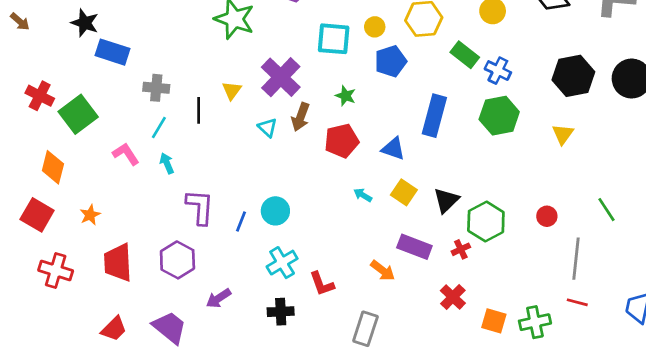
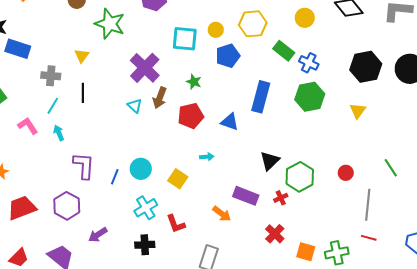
yellow triangle: (232, 90) -> (82, 56), moved
yellow square: (404, 192) -> (178, 179), moved
cyan arrow: (363, 195) -> (207, 157), turned 144
red trapezoid: (118, 263) -> (22, 208), turned 72

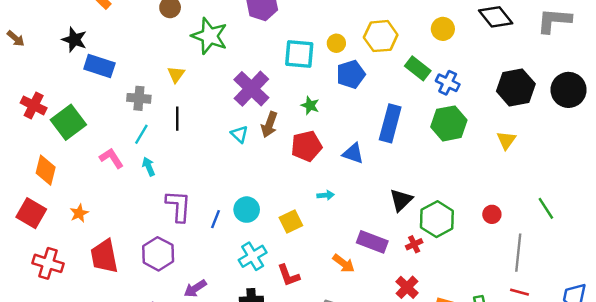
yellow square: (178, 179) -> (291, 222), turned 30
red trapezoid: (22, 208) -> (104, 256), turned -80

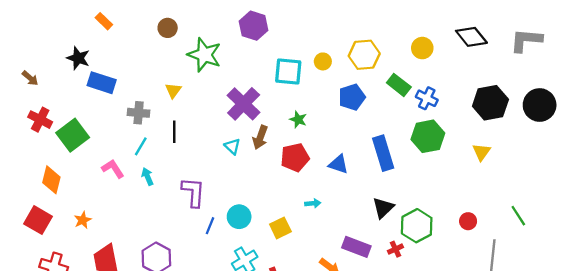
brown arrow: (16, 38) -> (30, 78), moved
blue pentagon: (351, 74) -> (352, 97), moved
blue rectangle: (390, 123) -> (383, 153), moved, turned -32
purple L-shape: (178, 206) -> (193, 192), moved

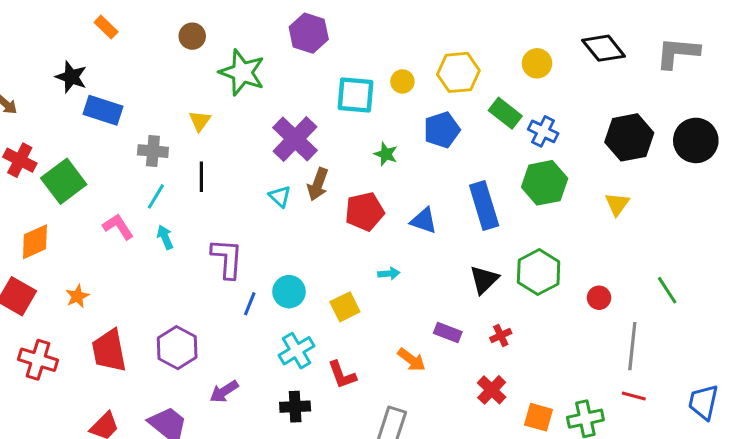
green star: (298, 120) -> (386, 154), moved
orange diamond: (51, 180) -> (35, 242), turned 52
green hexagon: (417, 226) -> (539, 272), moved
purple rectangle: (356, 247) -> (448, 333), size x0.7

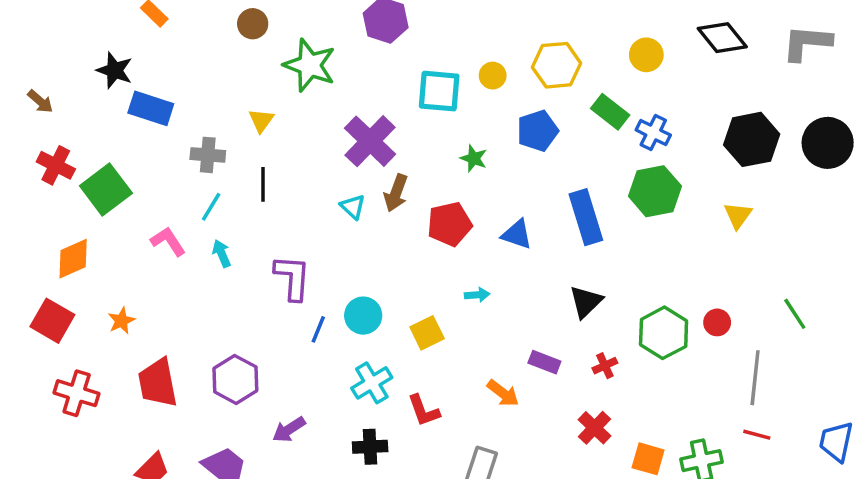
green hexagon: (539, 272) -> (664, 333), moved

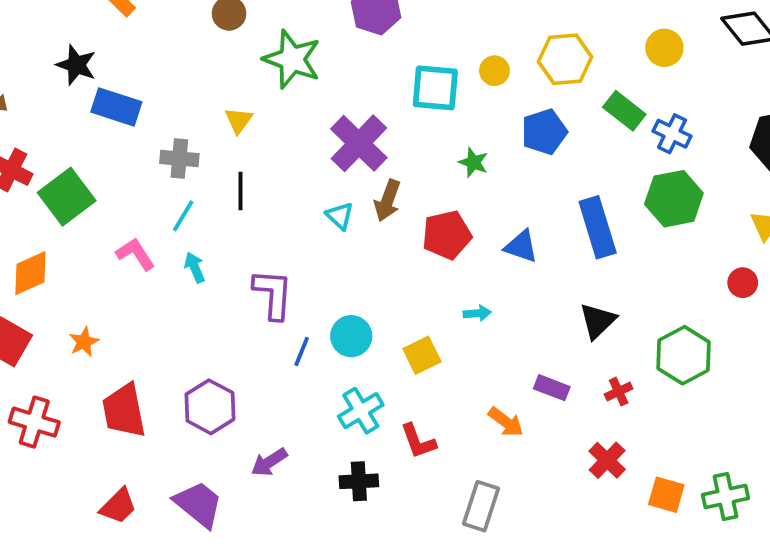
red circle: (717, 322) -> (743, 283), moved

